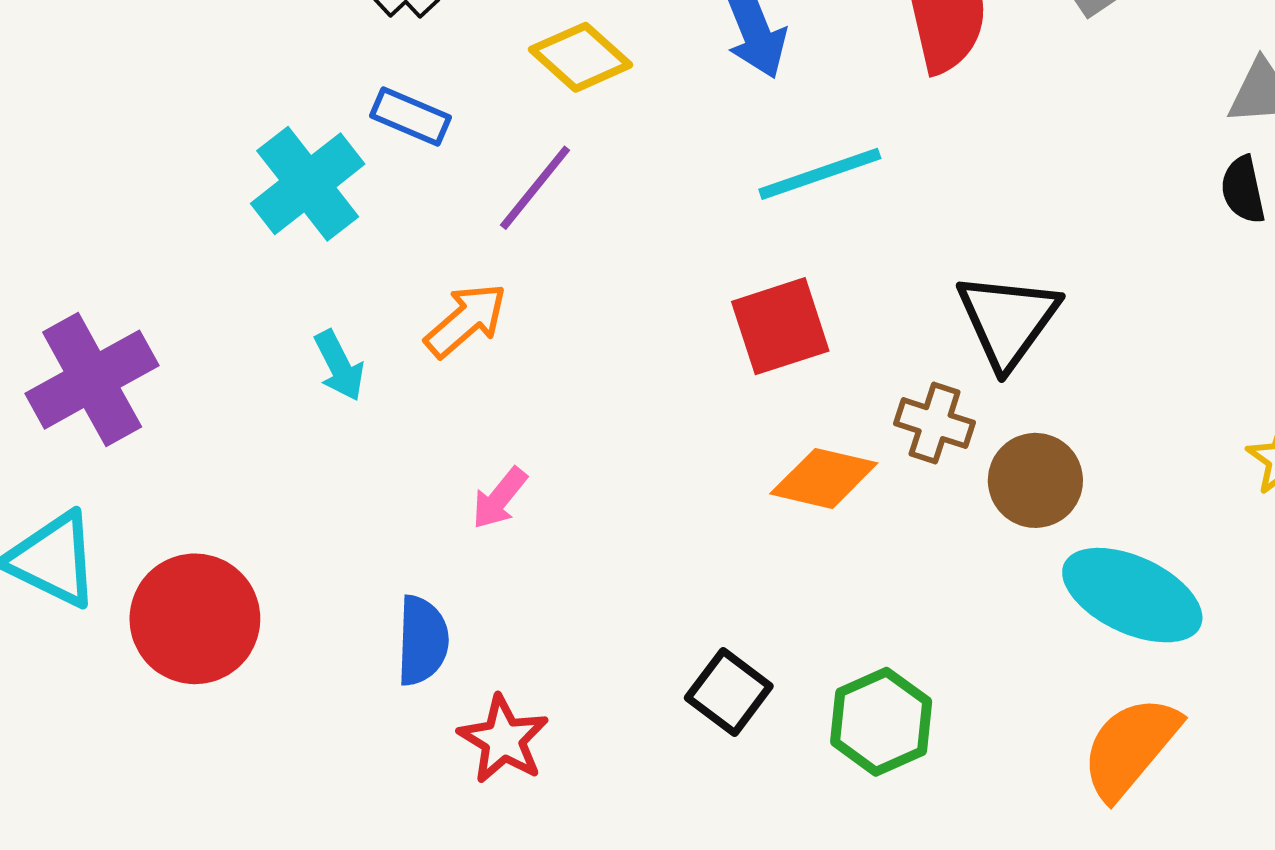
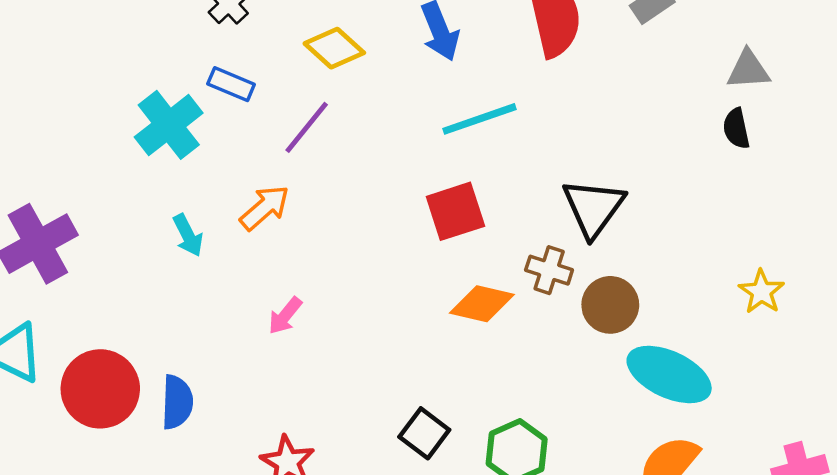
blue semicircle: (422, 641) -> (177, 402), moved

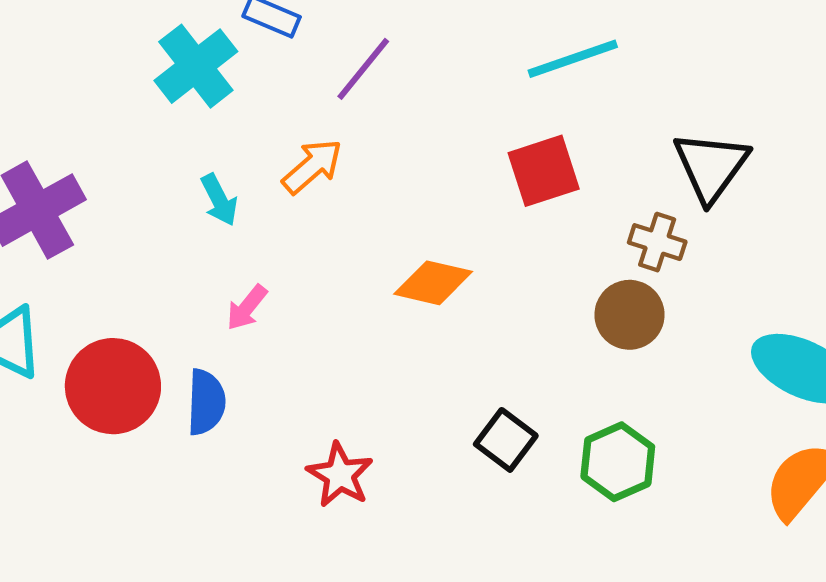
orange diamond: (482, 304) -> (433, 283), moved
brown circle: (610, 305) -> (629, 315), moved
pink arrow: (285, 316) -> (247, 308), moved

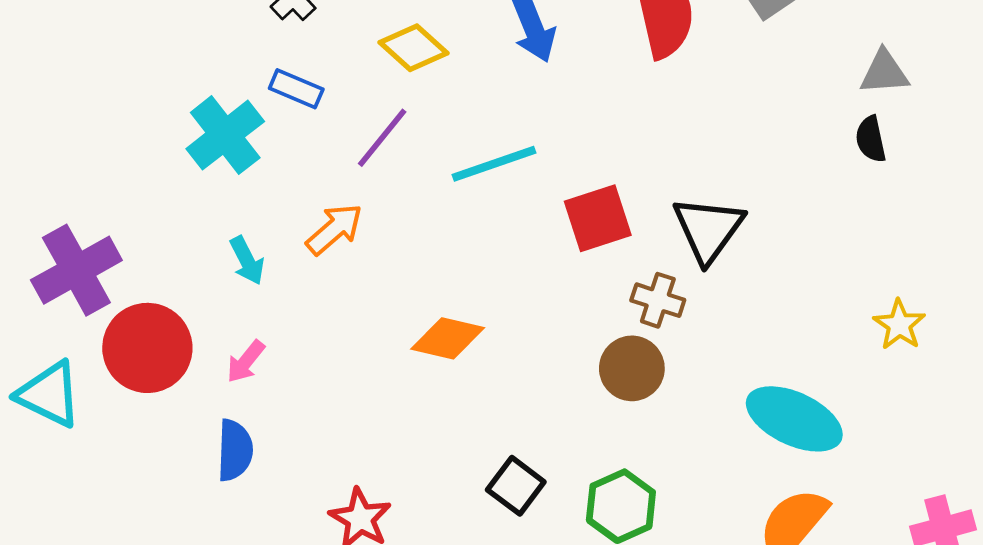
cyan line: (573, 59) -> (494, 164), moved
red square: (544, 171) -> (598, 218), moved
pink arrow: (247, 308) -> (246, 362), moved
red circle: (113, 386) -> (147, 348), moved

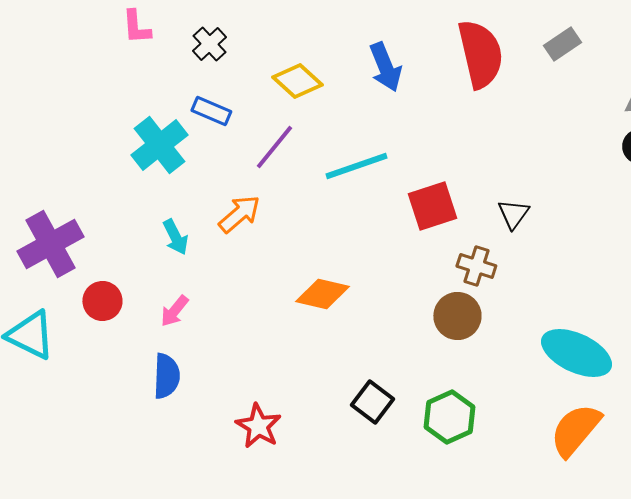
black triangle: (708, 229) -> (513, 214), size x0.6
red circle: (147, 348) -> (102, 301), size x0.6

